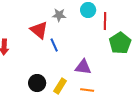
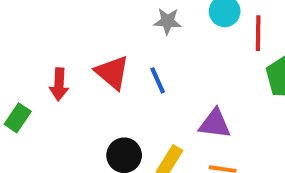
red triangle: (39, 30) -> (112, 72), moved

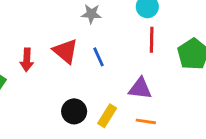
gray star: (167, 21) -> (91, 14), moved
red line: (258, 33) -> (152, 40), moved

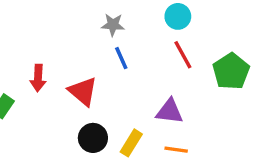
red line: (152, 40) -> (183, 55), turned -30
red triangle: (66, 51) -> (83, 91), moved
blue line: (99, 57) -> (121, 58), moved

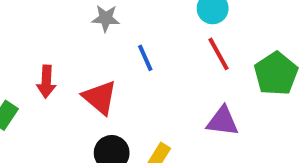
gray star: (113, 25) -> (106, 18), moved
purple triangle: (170, 111) -> (223, 121), moved

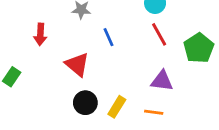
red arrow: (46, 82) -> (40, 34), moved

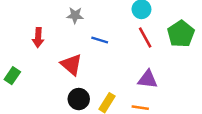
blue line: (109, 37) -> (100, 40), turned -49
green pentagon: (199, 48) -> (181, 34), moved

